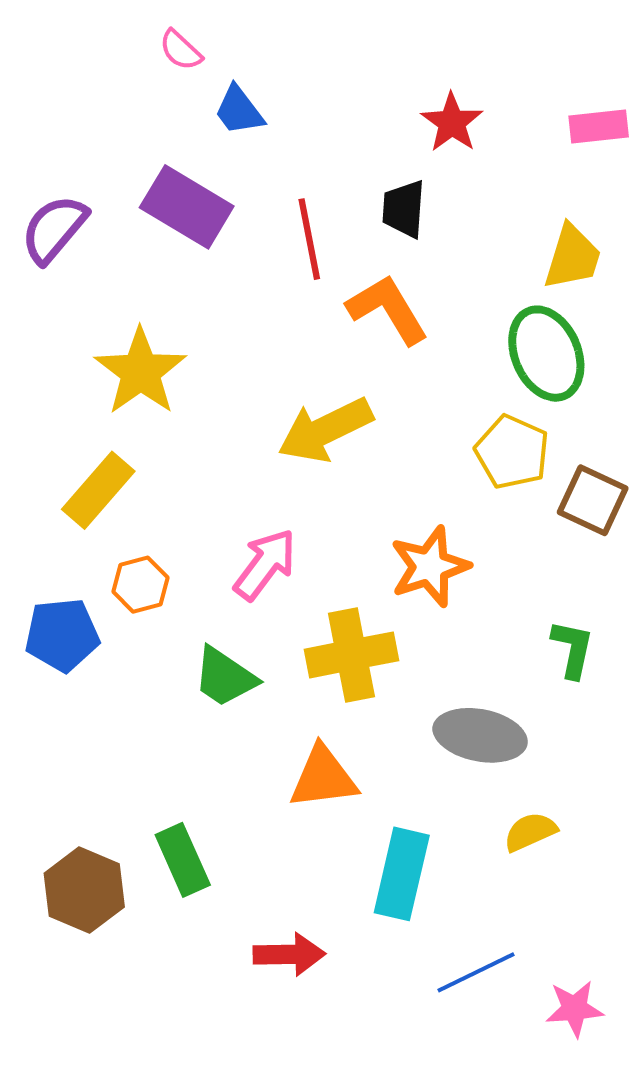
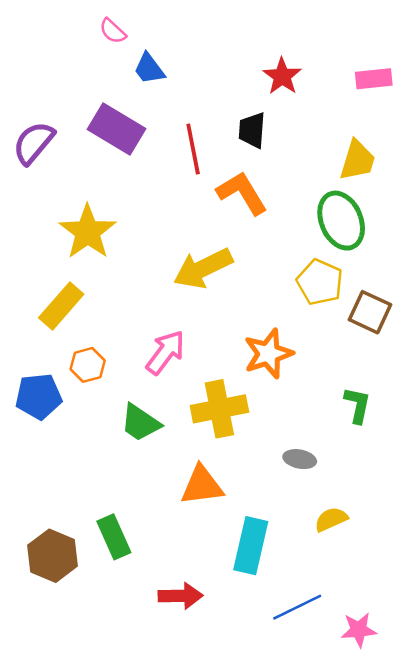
gray ellipse: (480, 735) -> (300, 459), size x0.6

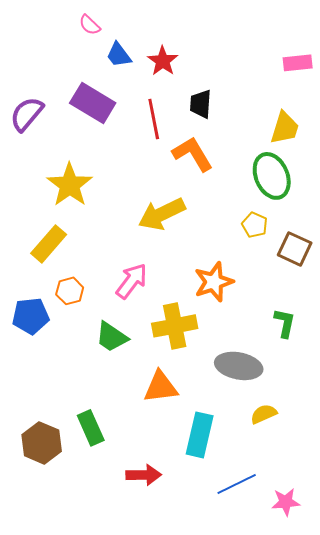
red star: (282, 76) -> (163, 61), moved
yellow pentagon: (320, 282) -> (255, 225), size x0.7
gray ellipse: (300, 459) -> (239, 366), size x1.8

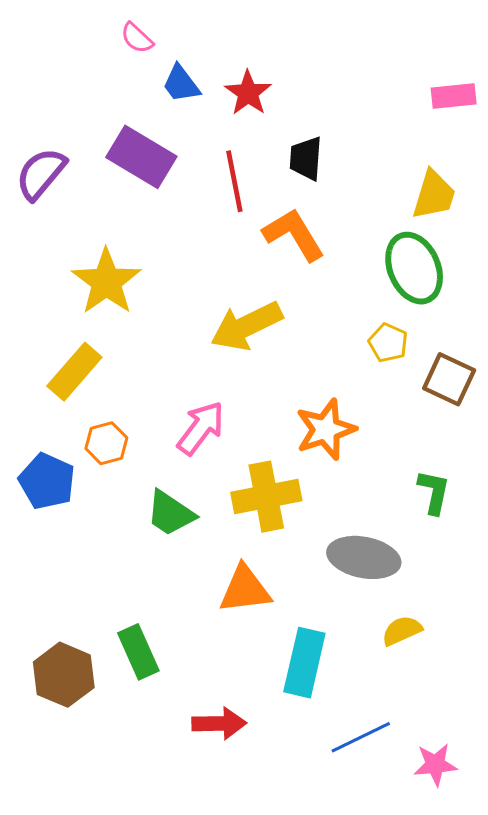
blue pentagon: (31, 316) -> (47, 481), turned 30

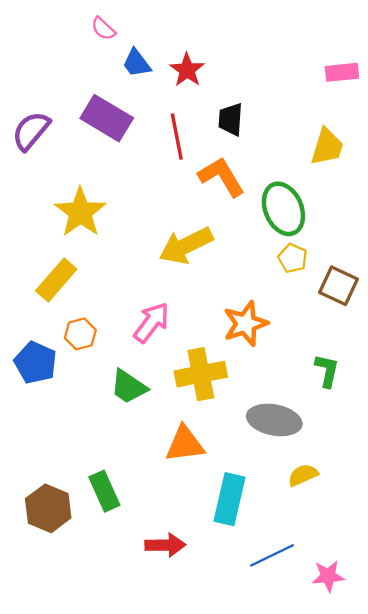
green ellipse: (414, 268) -> (283, 209), moved

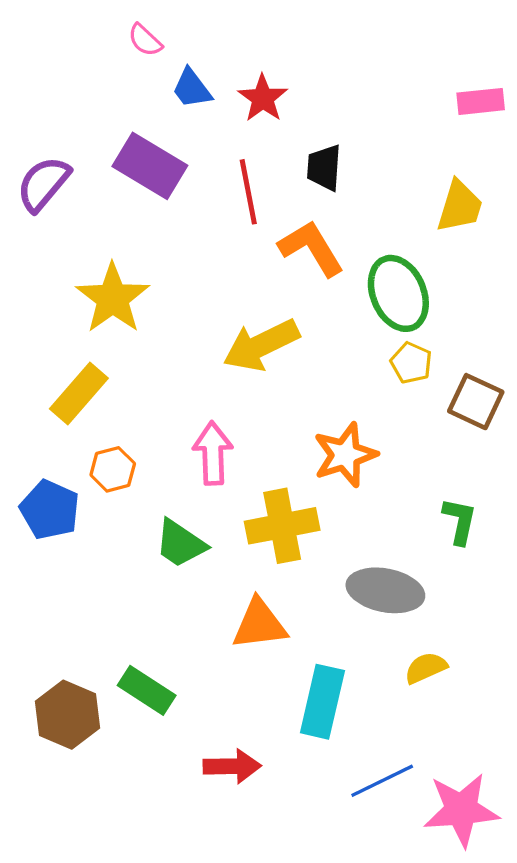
pink arrow: (151, 322) -> (213, 453), turned -39
green rectangle: (104, 491) -> (147, 690), turned -33
pink star: (328, 576) -> (461, 810), size x1.6

